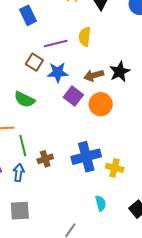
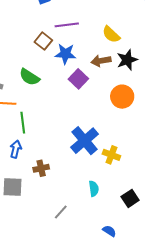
yellow semicircle: (85, 37) -> (111, 34), moved, turned -60
orange circle: (101, 104) -> (122, 97), moved
blue cross: (86, 157) -> (85, 141), turned -32
brown cross: (45, 159) -> (41, 168), moved

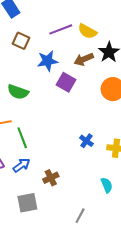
purple line: (67, 25) -> (61, 29), moved
brown square: (43, 41) -> (21, 41), moved
blue cross: (85, 141) -> (86, 141), size x0.5
blue arrow: (16, 149) -> (22, 165), turned 54

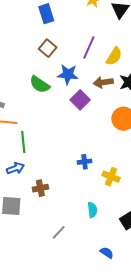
purple line: (61, 29) -> (89, 48), turned -60
yellow semicircle: (87, 31) -> (114, 56), turned -102
green semicircle: (18, 92) -> (40, 84), moved
blue cross: (86, 141) -> (85, 162), turned 32

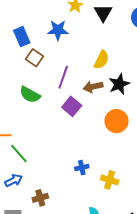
blue rectangle: (46, 14) -> (22, 37), moved
purple line: (89, 48) -> (63, 77), moved
blue star: (68, 74) -> (58, 30), moved
green line: (23, 142) -> (19, 154), turned -30

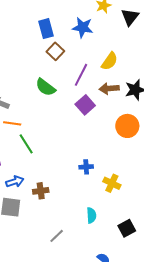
yellow semicircle: (101, 60) -> (110, 61), moved
blue arrow: (14, 180) -> (15, 182), moved

